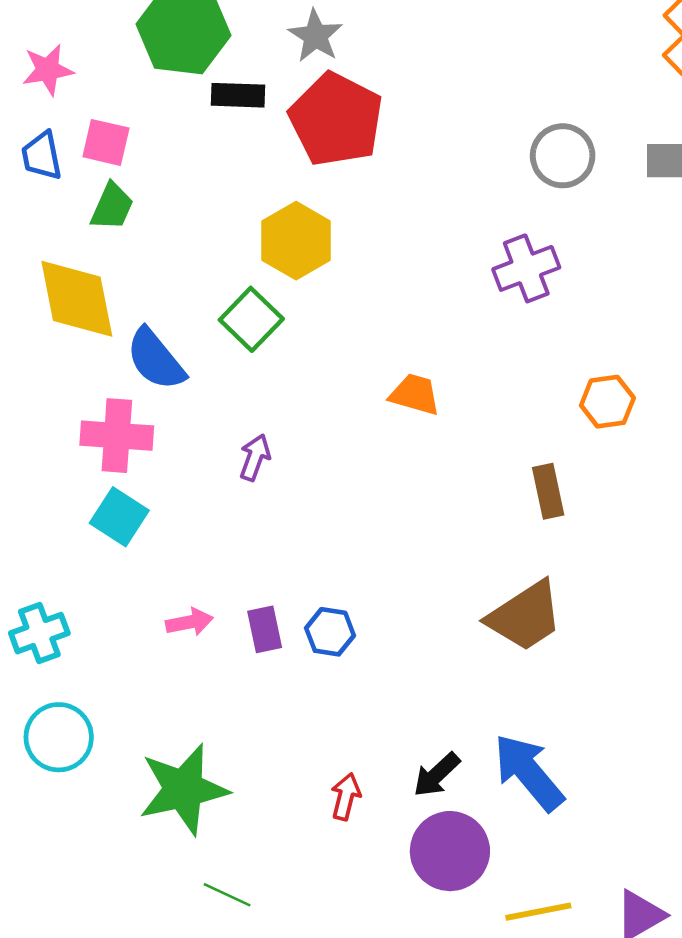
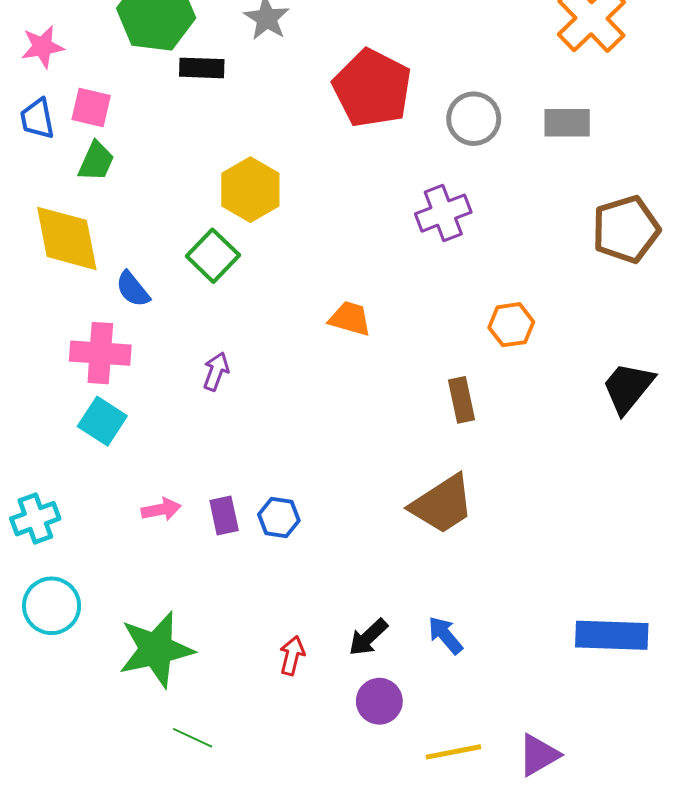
red pentagon: (336, 119) -> (372, 88), moved
blue semicircle: (156, 359) -> (133, 289), size x0.7
blue arrow: (529, 772) -> (445, 635), size x0.6
purple circle: (450, 851) -> (379, 701), size x0.7

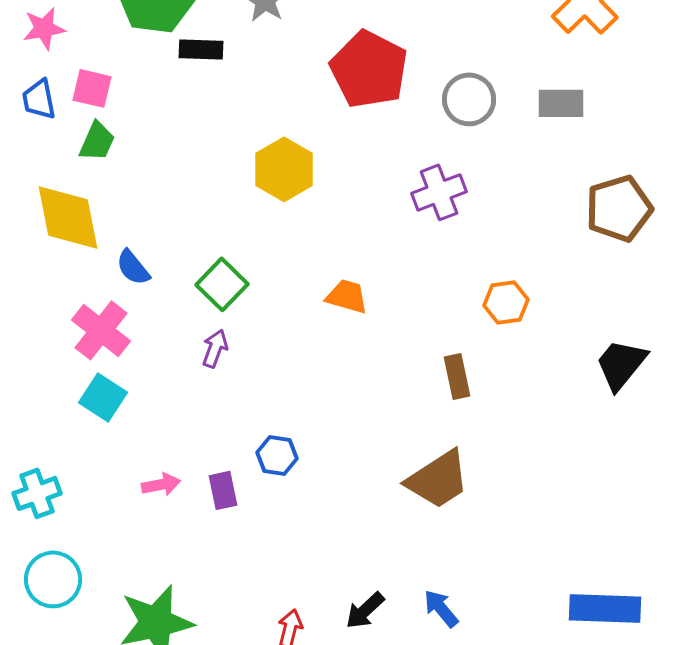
yellow hexagon: (250, 190) -> (284, 169), moved
green square: (213, 256) -> (222, 284), moved
pink cross: (100, 353) -> (101, 330), turned 34
blue hexagon: (279, 518) -> (277, 455), moved

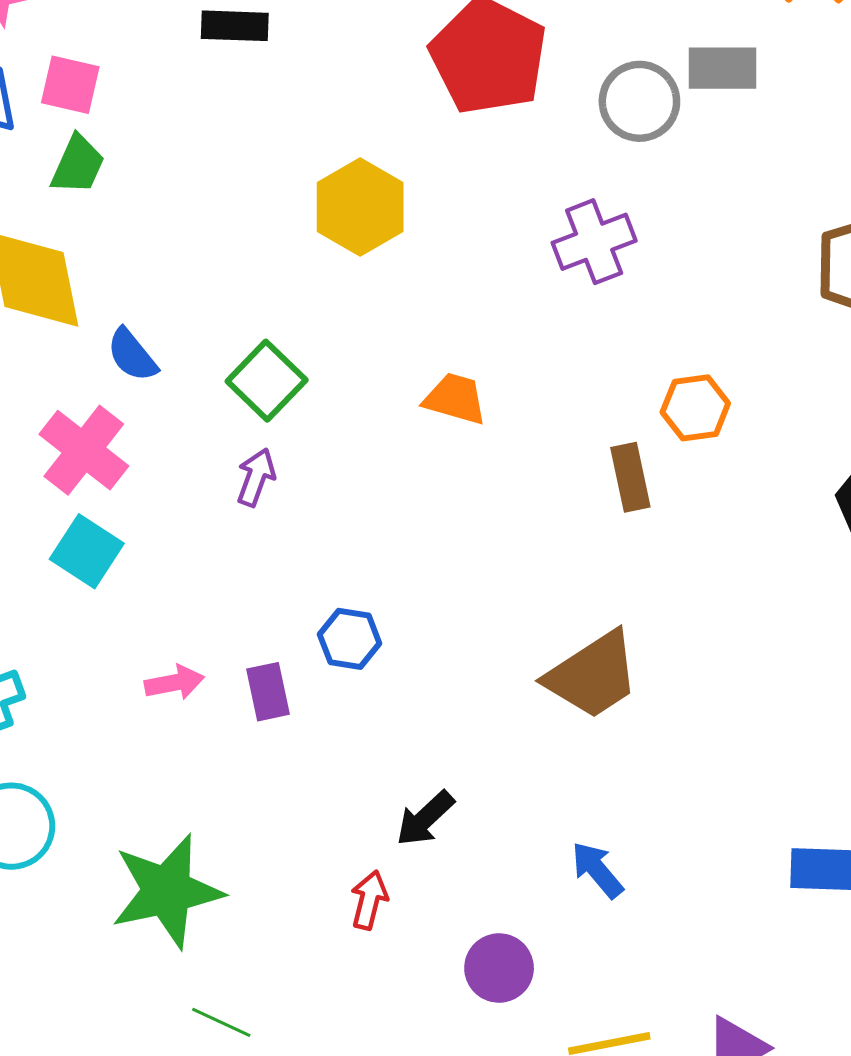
gray rectangle: (561, 103) -> (722, 68), moved
brown rectangle: (457, 376) -> (630, 477), moved
black arrow: (365, 610) -> (425, 819), moved

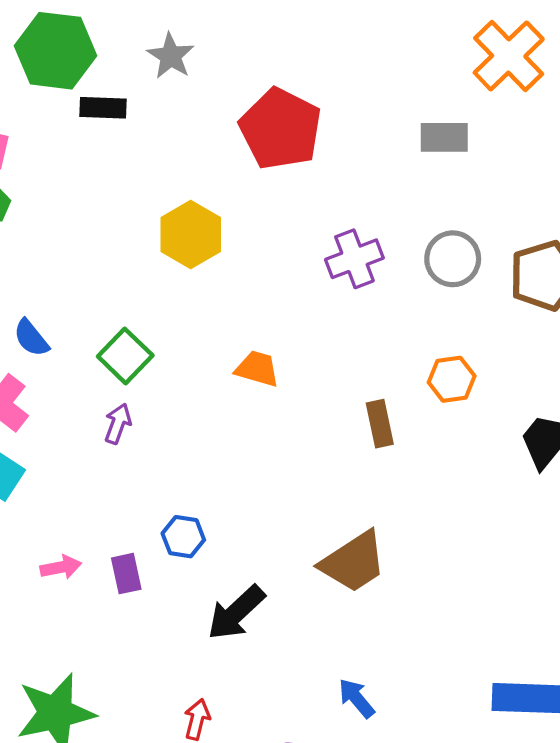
gray circle: (639, 101) -> (453, 259), moved
orange hexagon: (695, 408) -> (452, 379), moved
black arrow: (425, 819) -> (236, 613), moved, size x1.4

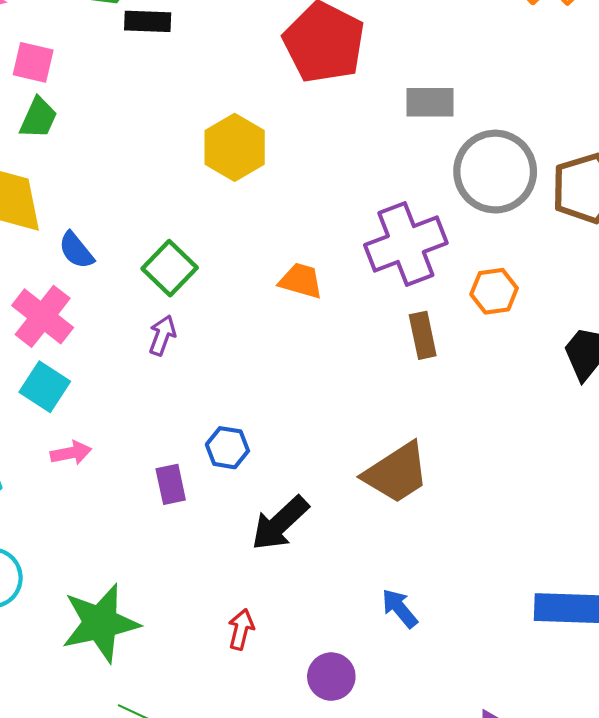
gray rectangle: (444, 137) -> (430, 102), moved
purple cross: (354, 259) -> (406, 244), moved, size x1.4
gray circle: (453, 259) -> (495, 172), size x1.5
pink arrow: (61, 567) -> (71, 453), moved

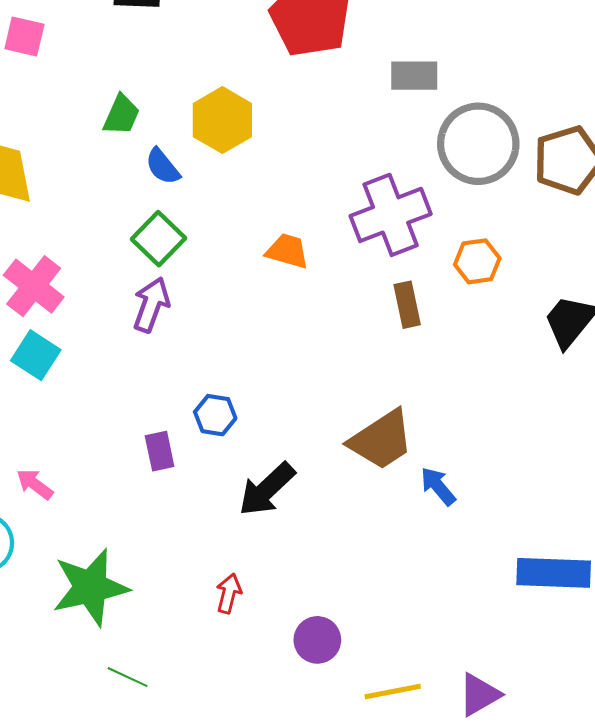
green trapezoid: (38, 118) -> (121, 115), moved
blue semicircle: (76, 250) -> (163, 166), moved
purple arrow: (162, 335) -> (151, 305), size x1.4
pink arrow: (71, 453) -> (35, 484), moved, turned -132
blue arrow: (400, 608) -> (438, 486), moved

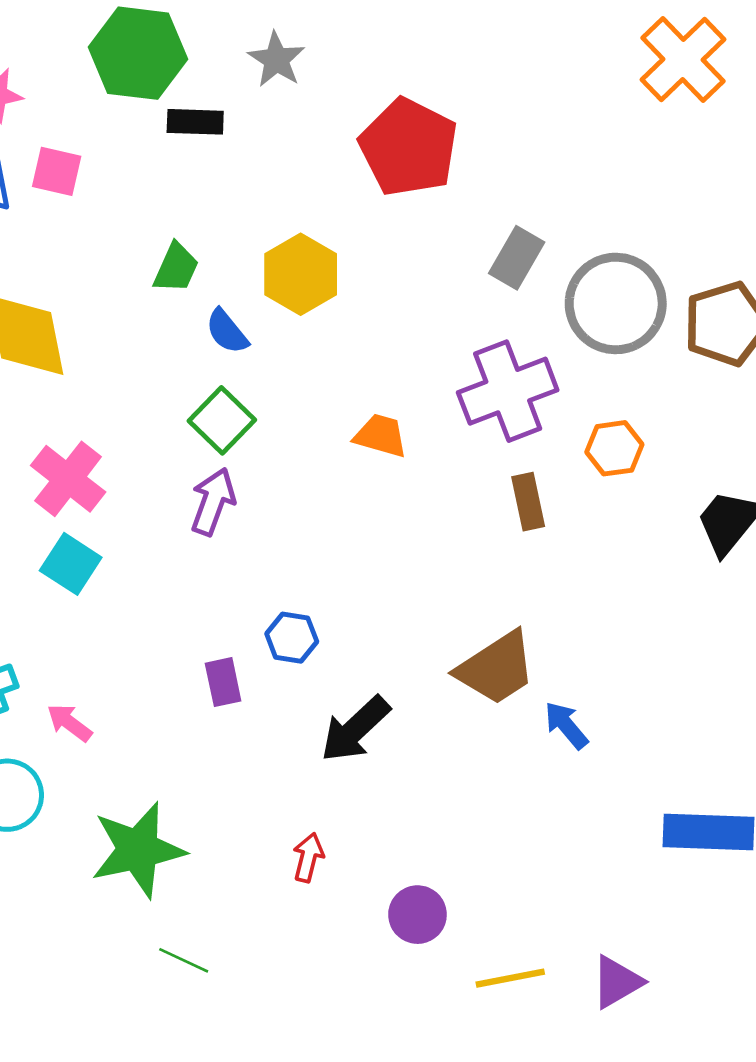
gray rectangle: (414, 76) -> (517, 258), moved, turned -60

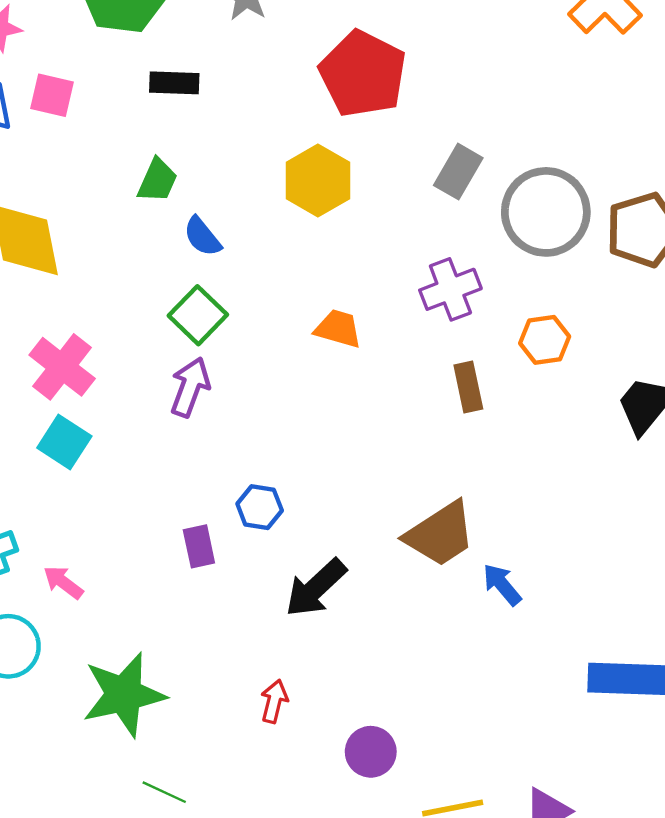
black rectangle: (195, 122) -> (174, 83), moved
yellow hexagon: (301, 274) -> (318, 180), moved
purple cross: (508, 391) -> (450, 289), size x0.7

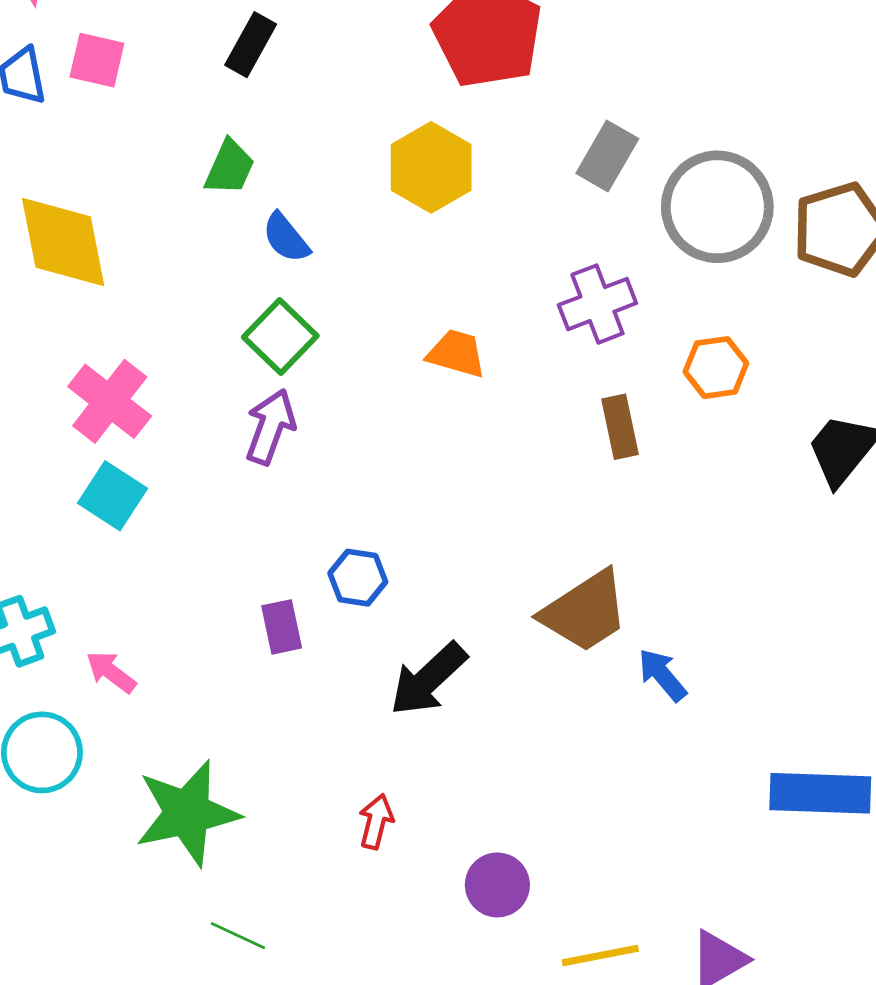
black rectangle: (174, 83) -> (251, 45), turned -63

